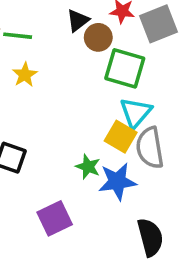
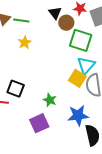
black triangle: (78, 20) -> (55, 13), turned -32
green star: (88, 167) -> (50, 100), moved
blue star: (117, 181) -> (78, 115), moved

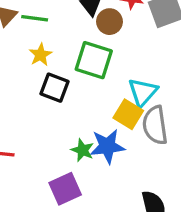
green square: (81, 40) -> (94, 60), moved
black square: (16, 89) -> (54, 88), moved
blue star: (78, 115) -> (107, 146), moved

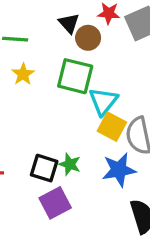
black square: (54, 88) -> (44, 168), moved
cyan triangle: (143, 92) -> (103, 101), moved
blue star: (107, 146) -> (119, 170), moved

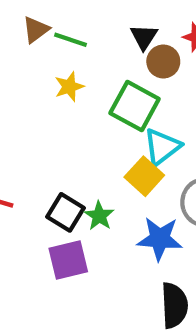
yellow square: (112, 127) -> (144, 176), moved

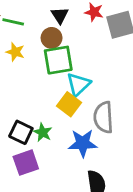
brown circle: (163, 62) -> (52, 38), moved
yellow star: (69, 87) -> (15, 52), turned -30
green square: (135, 106) -> (58, 60), turned -32

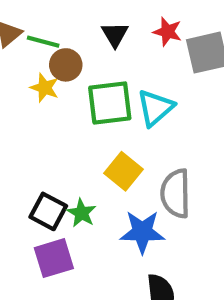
brown circle: (52, 38) -> (66, 65), moved
cyan triangle: (78, 84) -> (155, 108), moved

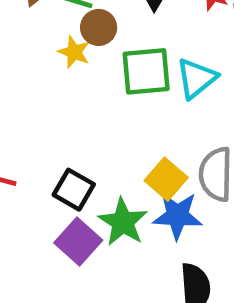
yellow square: (124, 171) -> (166, 179), moved
green star: (82, 213) -> (123, 222), moved, size x1.5
purple square: (54, 258) -> (78, 241), turned -33

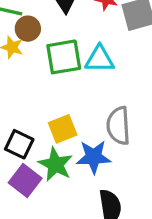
cyan triangle: (196, 78) -> (100, 59), turned 44
yellow square: (166, 179) -> (63, 129), moved, turned 32

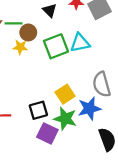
black square: (19, 144) -> (38, 110), turned -30

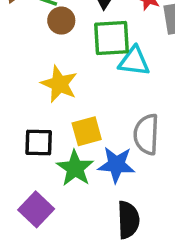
green square: (56, 46) -> (111, 38), moved
yellow star: (20, 47) -> (59, 84), moved, size x1.5
purple square: (47, 133) -> (36, 209), moved

